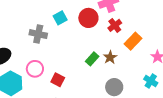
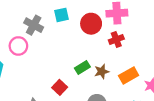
orange rectangle: (133, 41) -> (129, 75), moved
pink circle: (35, 69) -> (18, 46), moved
red square: (58, 80) -> (60, 87), moved

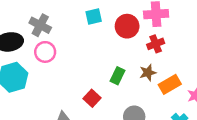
gray cross: (34, 25) -> (40, 25), moved
green rectangle: (82, 68) -> (118, 76), turned -32
brown star: (102, 71) -> (148, 73), moved

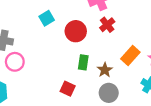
red circle: (127, 26) -> (76, 31), moved
brown star: (148, 73) -> (105, 70), moved

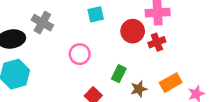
red circle: (76, 31) -> (133, 31), moved
pink circle: (15, 62) -> (80, 54), moved

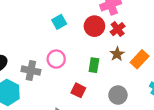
gray cross: (42, 23) -> (31, 70), moved
brown star: (139, 89) -> (117, 54), moved

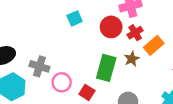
pink circle: (56, 59) -> (62, 82), moved
orange rectangle: (140, 59) -> (154, 45), moved
green rectangle: (94, 65) -> (106, 68), size x1.6

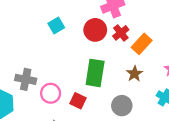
brown star: (132, 59) -> (135, 74), moved

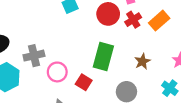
orange rectangle: (142, 44) -> (159, 21), moved
gray cross: (26, 79) -> (34, 56), turned -30

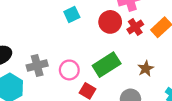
green rectangle: (103, 57) -> (107, 65), turned 44
pink circle: (57, 72) -> (69, 70), moved

